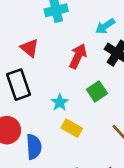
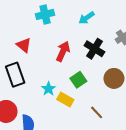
cyan arrow: (105, 26) -> (86, 18), moved
yellow rectangle: (72, 128) -> (65, 100), moved

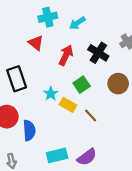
cyan arrow: (86, 18) -> (77, 23), moved
red triangle: (24, 45) -> (36, 43), moved
brown line: (97, 112) -> (91, 115), moved

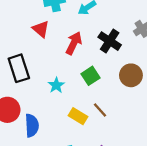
yellow rectangle: (68, 105) -> (78, 116), moved

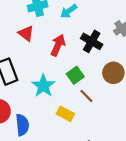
cyan star: (56, 85) -> (43, 86), size x1.5
brown line: (100, 110) -> (86, 96), moved

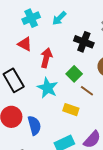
red arrow: (58, 45) -> (46, 58), moved

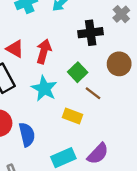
black cross: (84, 42) -> (91, 33), turned -30
red triangle: (25, 44) -> (15, 49), moved

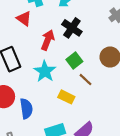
black cross: (91, 33) -> (72, 28), moved, turned 36
red triangle: (15, 49) -> (24, 19), moved

